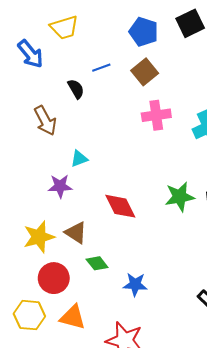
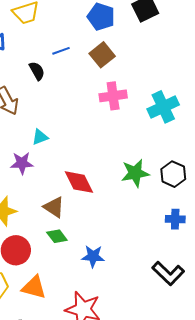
brown triangle: (76, 233) -> (54, 207), moved

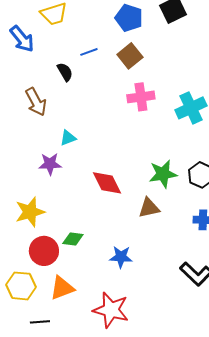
brown triangle: (54, 207) -> (149, 208), moved, turned -45
green diamond: (57, 236) -> (73, 239), moved, turned -45
orange triangle: (34, 287) -> (62, 288), turned -36

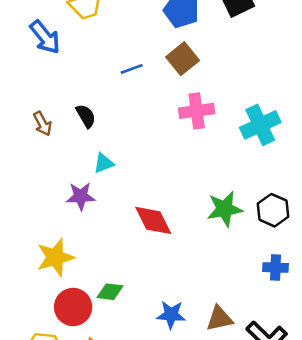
blue line: (89, 52) -> (132, 69), moved
black semicircle: (65, 72) -> (86, 116), moved
brown arrow: (36, 102) -> (43, 124), moved, size x0.7
brown triangle: (149, 208) -> (220, 318), moved

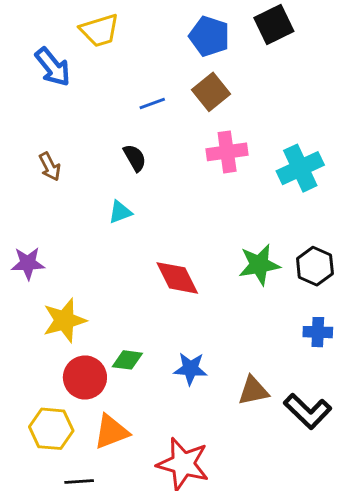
black semicircle: (86, 116) -> (135, 158), moved
purple star: (81, 196) -> (28, 263), moved
blue star: (171, 315) -> (190, 369), moved

